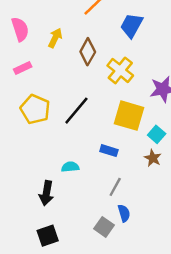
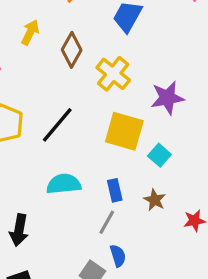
blue rectangle: (109, 151) -> (115, 190), moved, turned 60
brown star: (153, 158) -> (155, 200), moved
cyan semicircle: (70, 167) -> (64, 184), moved, size x1.5

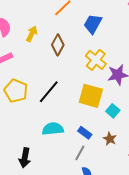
yellow cross: (113, 74) -> (96, 60), moved
blue rectangle: (115, 190) -> (85, 133), turned -40

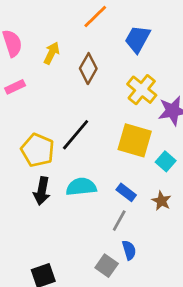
yellow pentagon: (16, 91) -> (38, 150), moved
black arrow: (25, 158) -> (42, 191), moved

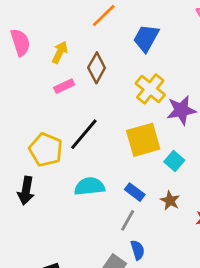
pink rectangle: (15, 87) -> (64, 86), moved
yellow square: (135, 140) -> (143, 140), turned -32
black arrow: (42, 191) -> (26, 191), moved

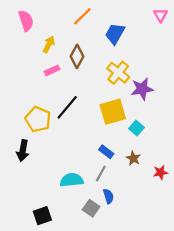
pink semicircle: (20, 42) -> (26, 21), moved
cyan semicircle: (90, 186) -> (72, 180), moved

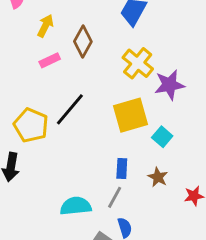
blue rectangle: (106, 152) -> (122, 168), turned 56

